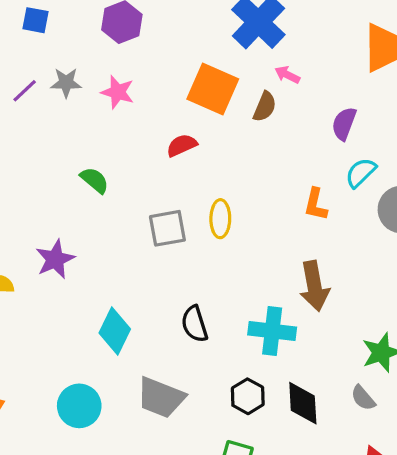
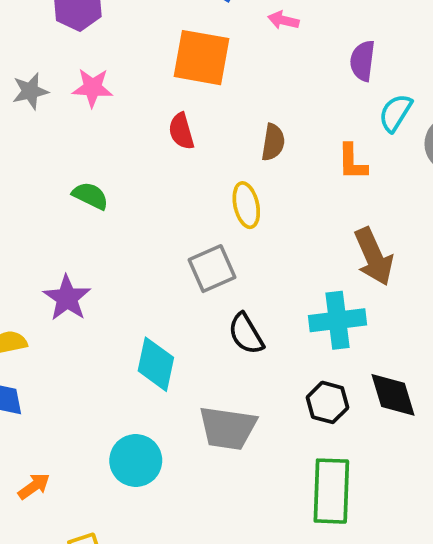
brown semicircle: (265, 107) -> (273, 142), moved
red semicircle: (182, 145) -> (181, 131), turned -68
gray square: (167, 228) -> (212, 269), moved

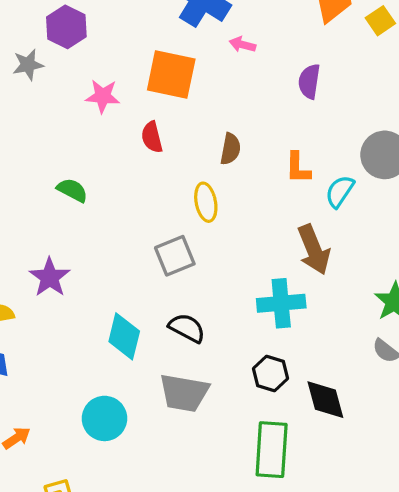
pink star: (92, 88) -> (103, 96), moved
gray star: (30, 91) -> (28, 65), moved
cyan semicircle: (395, 113) -> (340, 191), moved
black semicircle: (246, 334) -> (187, 328), moved, turned 147
black diamond: (393, 395) -> (325, 400), moved

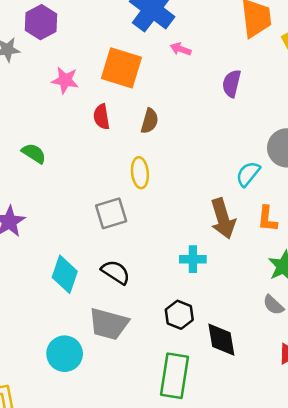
brown semicircle: (230, 149) -> (150, 121), moved
orange L-shape: (298, 168) -> (267, 219), moved
cyan cross: (281, 303) -> (193, 259), size x0.7
cyan circle: (105, 418) -> (65, 354), moved

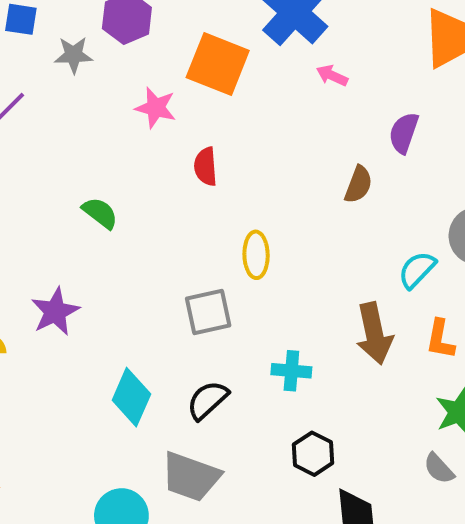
orange square: (121, 68) -> (218, 64), moved
brown semicircle: (150, 121) -> (358, 184), moved
cyan cross: (193, 259) -> (291, 371), moved
black semicircle: (116, 272) -> (208, 400), turned -80
black hexagon: (179, 315) -> (313, 454), moved

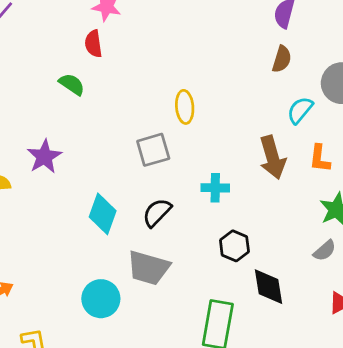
red semicircle: (206, 167) -> (93, 44), moved
brown semicircle: (358, 184) -> (282, 59), moved
gray semicircle: (439, 468) -> (325, 251), turned -85

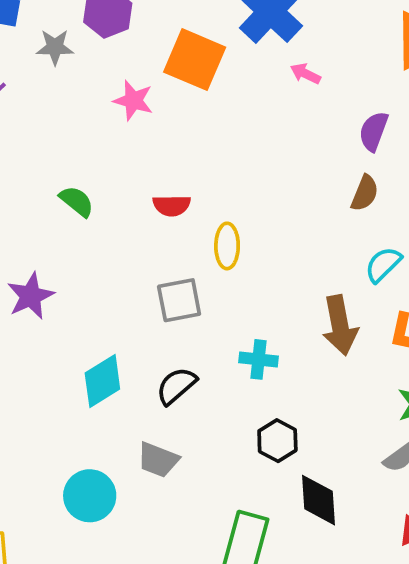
red semicircle: (93, 44) -> (172, 205), moved, turned -88
cyan diamond: (103, 214) -> (102, 381), turned 33
gray trapezoid: (148, 268) -> (158, 460), size x0.7

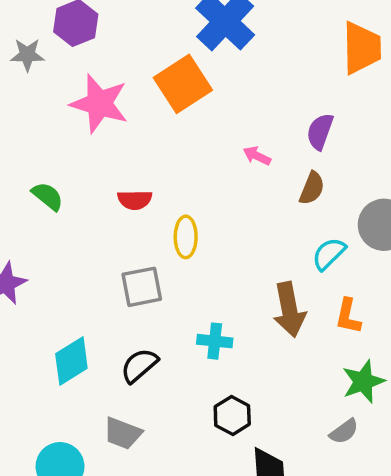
orange square: (195, 60) -> (183, 84), moved, turned 34
pink arrow: (305, 74) -> (257, 156), moved
pink star: (133, 100) -> (99, 104), size x1.6

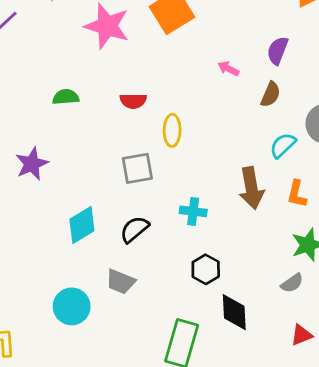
green semicircle: (48, 196) -> (66, 97), turned -45

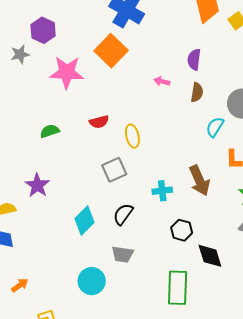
brown arrow: (251, 188) -> (199, 180), moved

